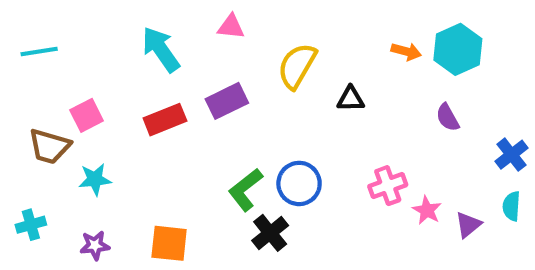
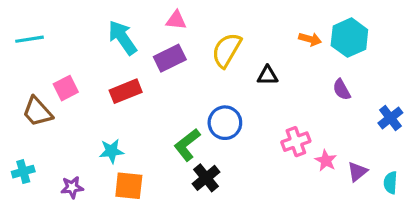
purple rectangle: (227, 101) -> (170, 58), moved
brown trapezoid: (49, 146) -> (37, 112), turned 32
cyan star: (95, 179) -> (111, 151), moved
blue circle: (299, 183) -> (225, 123), moved
cyan semicircle: (511, 206) -> (390, 183), moved

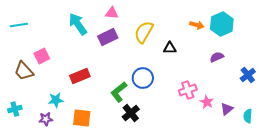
purple semicircle: (342, 90) -> (217, 57), turned 96
red rectangle: (126, 91) -> (80, 76), moved
cyan star: (111, 151) -> (56, 100), moved

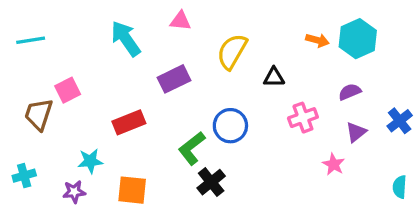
purple rectangle: (108, 37) -> (174, 79), moved
brown trapezoid: (24, 71) -> (39, 114), turned 60
pink cross: (188, 90) -> (303, 118), moved
purple triangle: (227, 109) -> (356, 132), moved

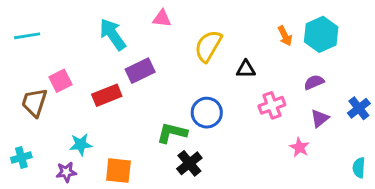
orange arrow: (317, 40) -> (285, 36), turned 48
purple rectangle: (174, 79) -> (140, 71), moved
red rectangle: (129, 122) -> (107, 95), moved
green L-shape: (192, 148) -> (172, 133), turned 52

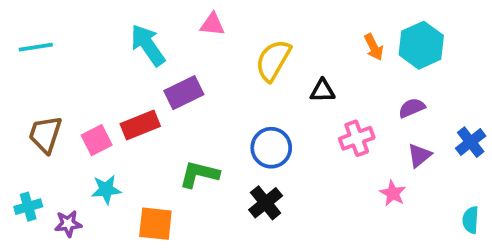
pink square: (60, 81) -> (97, 140), moved
green L-shape: (172, 133) -> (199, 174), moved
black cross: (189, 163) -> (266, 203), moved
purple star: (66, 172) -> (68, 224), moved

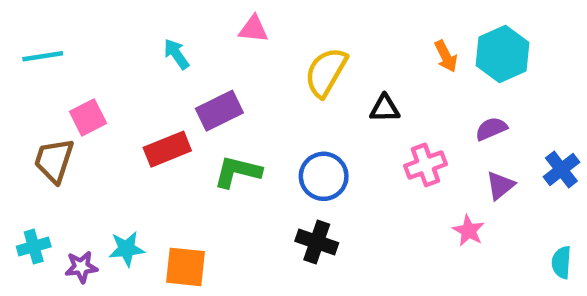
cyan arrow: (148, 45) -> (176, 54), size x0.6
pink square: (97, 140) -> (88, 117), moved
green L-shape: (199, 174) -> (238, 172), moved
cyan star: (106, 190) -> (127, 249), moved
black cross: (266, 203) -> (317, 242), turned -32

